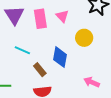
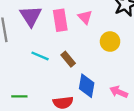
blue diamond: (60, 57) -> (87, 86), moved
brown rectangle: (40, 70) -> (68, 59), moved

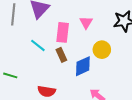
pink rectangle: (60, 20) -> (63, 32), moved
blue diamond: (87, 86) -> (83, 66), moved, turned 40

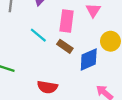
brown rectangle: (61, 55) -> (65, 46), turned -32

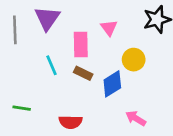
cyan line: (38, 35) -> (51, 65), turned 36

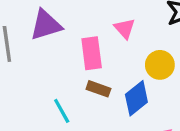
purple triangle: (47, 18) -> (46, 25), turned 44
cyan line: (51, 65) -> (62, 111), moved

